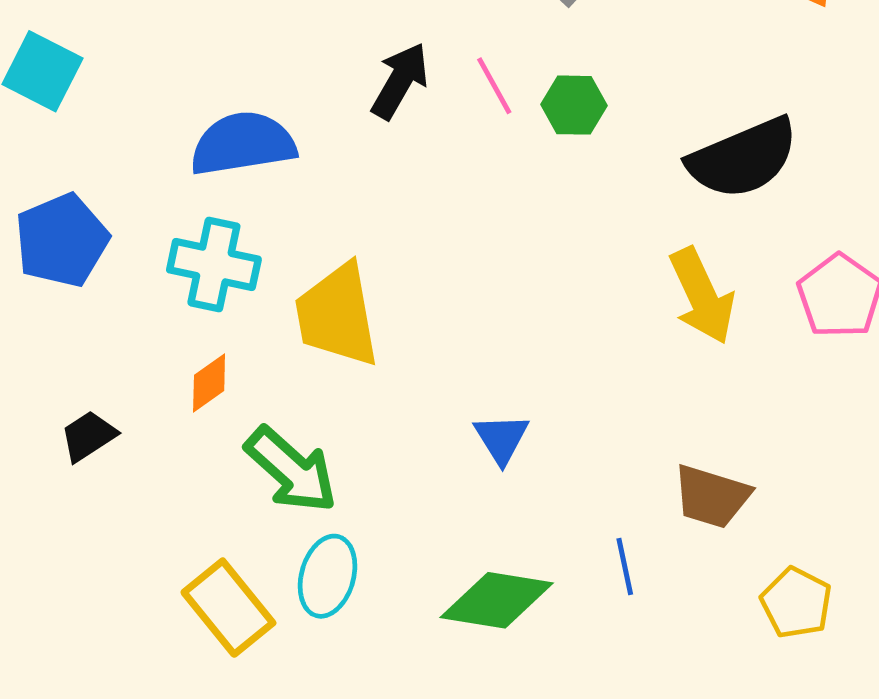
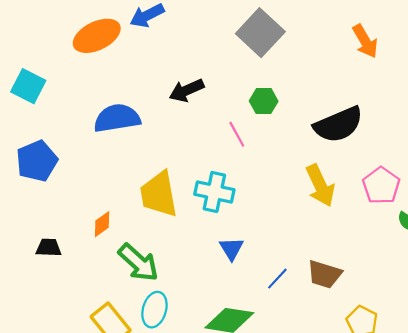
black arrow: (400, 81) -> (187, 90), turned -144
pink line: (494, 86) -> (237, 134), moved
cyan cross: (214, 265) -> (214, 192), moved
black trapezoid: (88, 436) -> (49, 248), turned 35
blue line: (625, 567) -> (277, 279), moved, turned 55

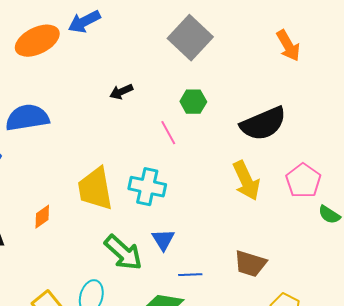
black arrow: (187, 90) -> (121, 92), size x0.7
blue semicircle: (117, 118) -> (27, 118), moved
green arrow: (138, 263) -> (123, 253), moved
blue line: (277, 279) -> (190, 275), moved, turned 45

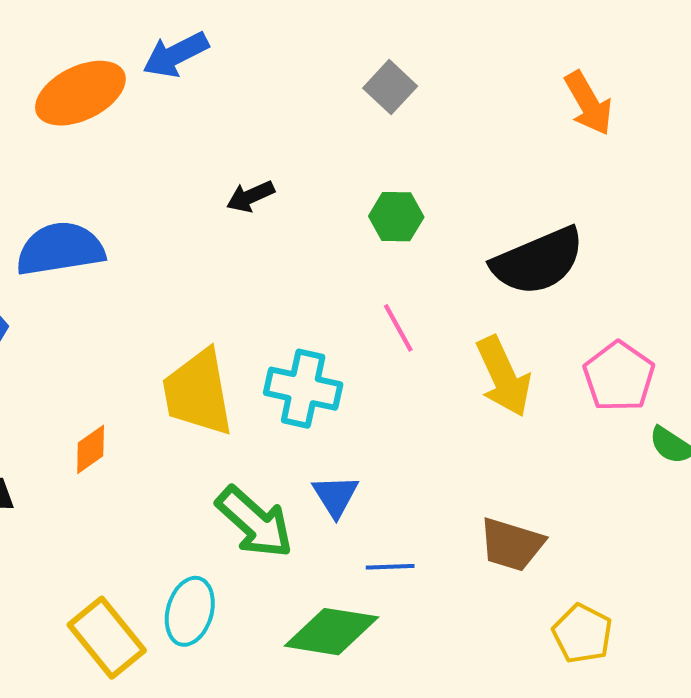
gray square: (190, 38) -> (390, 87), size x0.6
pink line: (168, 133) -> (398, 328), moved

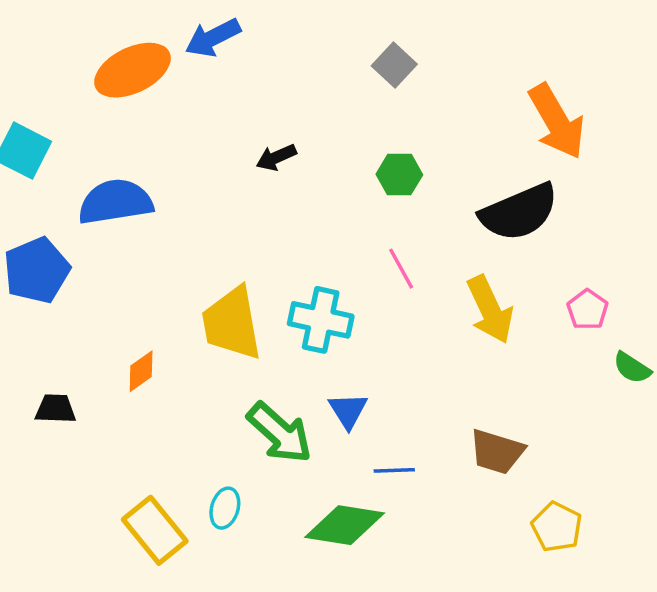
orange arrow: (589, 103) -> (557, 121), moved, size x1.4
pink pentagon: (619, 376) -> (588, 310), size x0.7
cyan ellipse: (190, 611) -> (225, 508), size x0.7

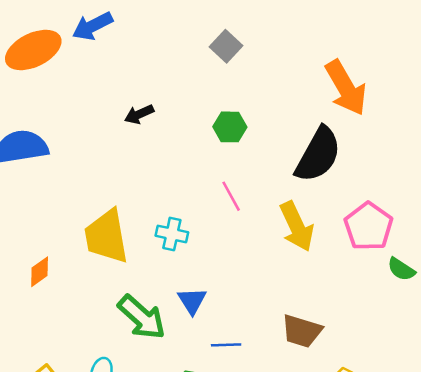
black semicircle: (519, 212) -> (318, 155), turned -38
pink pentagon: (588, 310) -> (369, 226), size x1.6
cyan cross: (321, 320) -> (172, 234), size x0.7

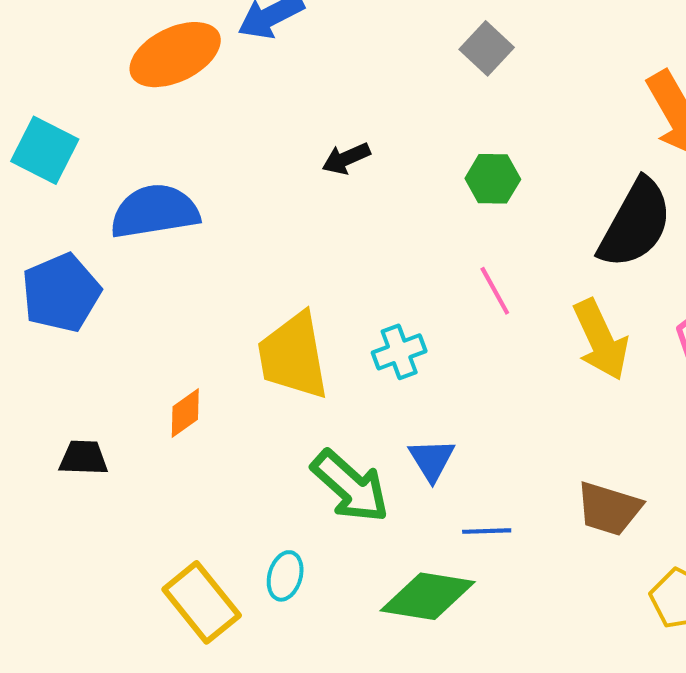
cyan cross: (172, 234) -> (399, 352), turned -32

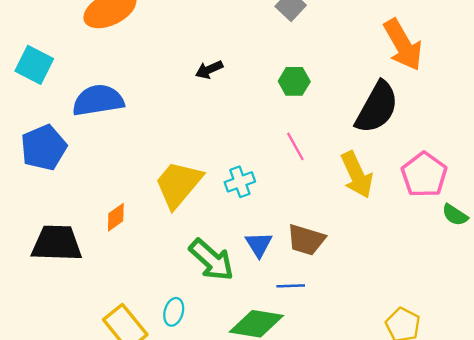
yellow trapezoid: (293, 356) -> (178, 184), turned 50
black trapezoid: (83, 458) -> (57, 243), size x1.8
brown trapezoid: (609, 509) -> (306, 240), moved

